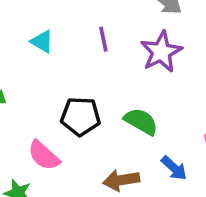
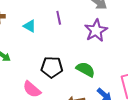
purple line: (103, 39) -> (59, 18), moved

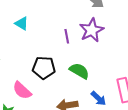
purple line: (59, 18) -> (67, 36), moved

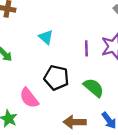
cyan triangle: (22, 23) -> (46, 37), moved

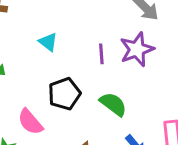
black pentagon: (56, 78) -> (64, 94), turned -30

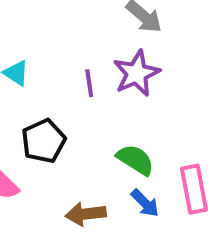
green semicircle: (113, 104) -> (135, 160), moved

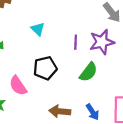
green semicircle: (135, 160) -> (88, 72), moved, turned 84

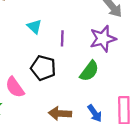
purple line: (76, 42) -> (62, 38), moved
black pentagon: (45, 68) -> (43, 68), turned 30

